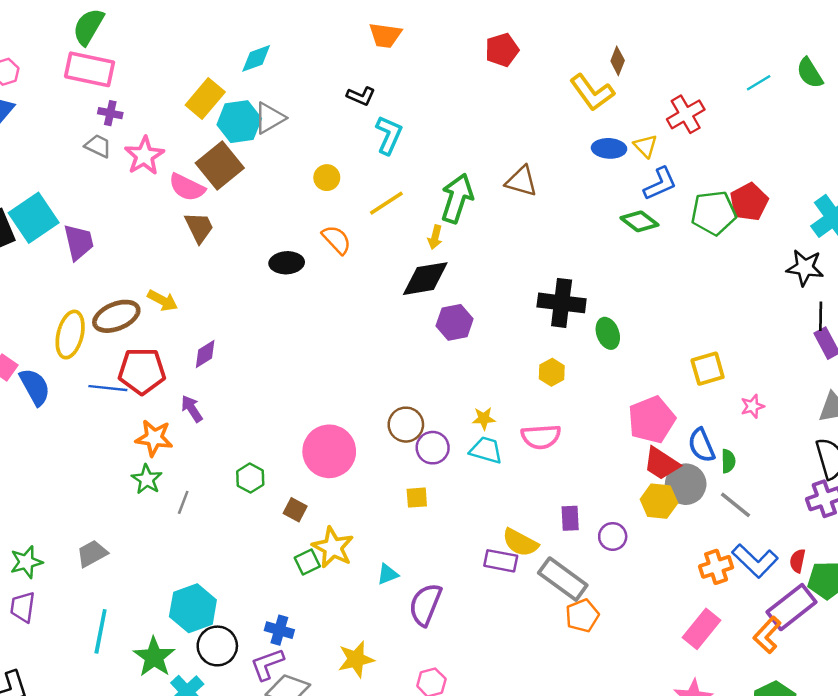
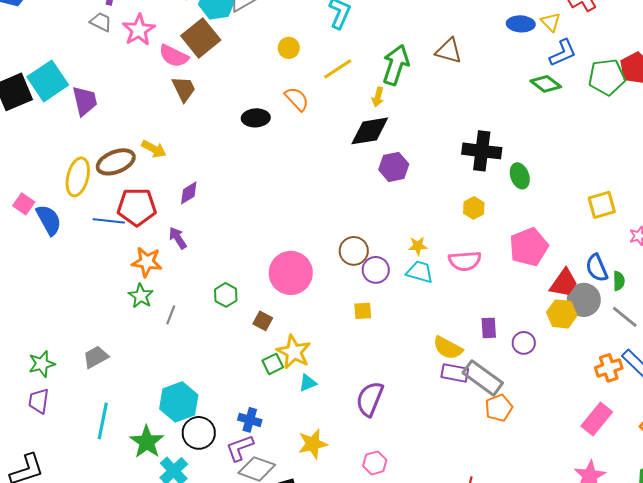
pink pentagon: (652, 420) -> (529, 247), moved
red trapezoid: (661, 463) -> (564, 283), turned -88
purple rectangle: (501, 561) -> (455, 373), moved
cyan triangle: (388, 574) -> (308, 383), moved

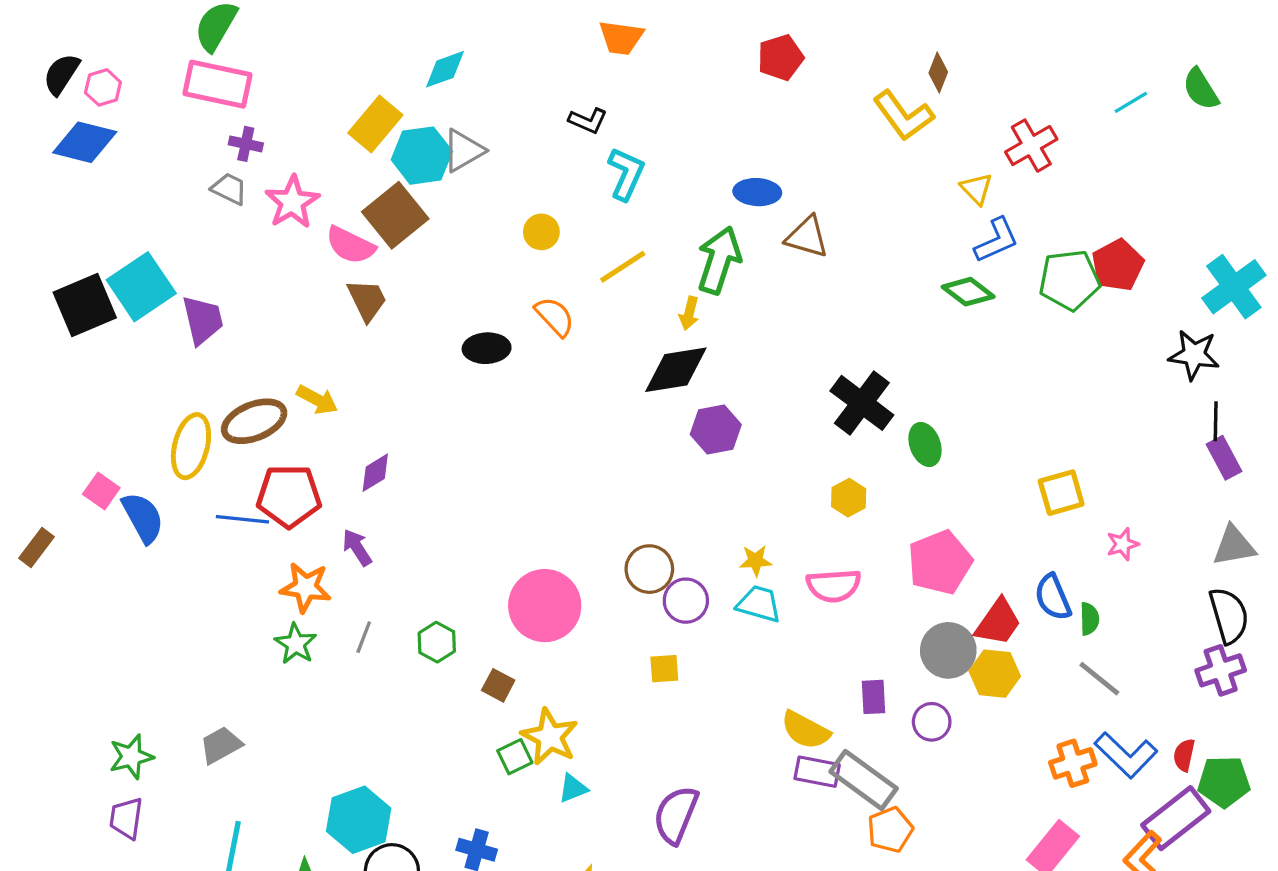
blue ellipse: (521, 24) -> (757, 192), moved
black cross: (482, 151) -> (862, 403), turned 30
gray circle: (584, 300) -> (948, 650), moved
gray line: (171, 315) -> (364, 637), moved

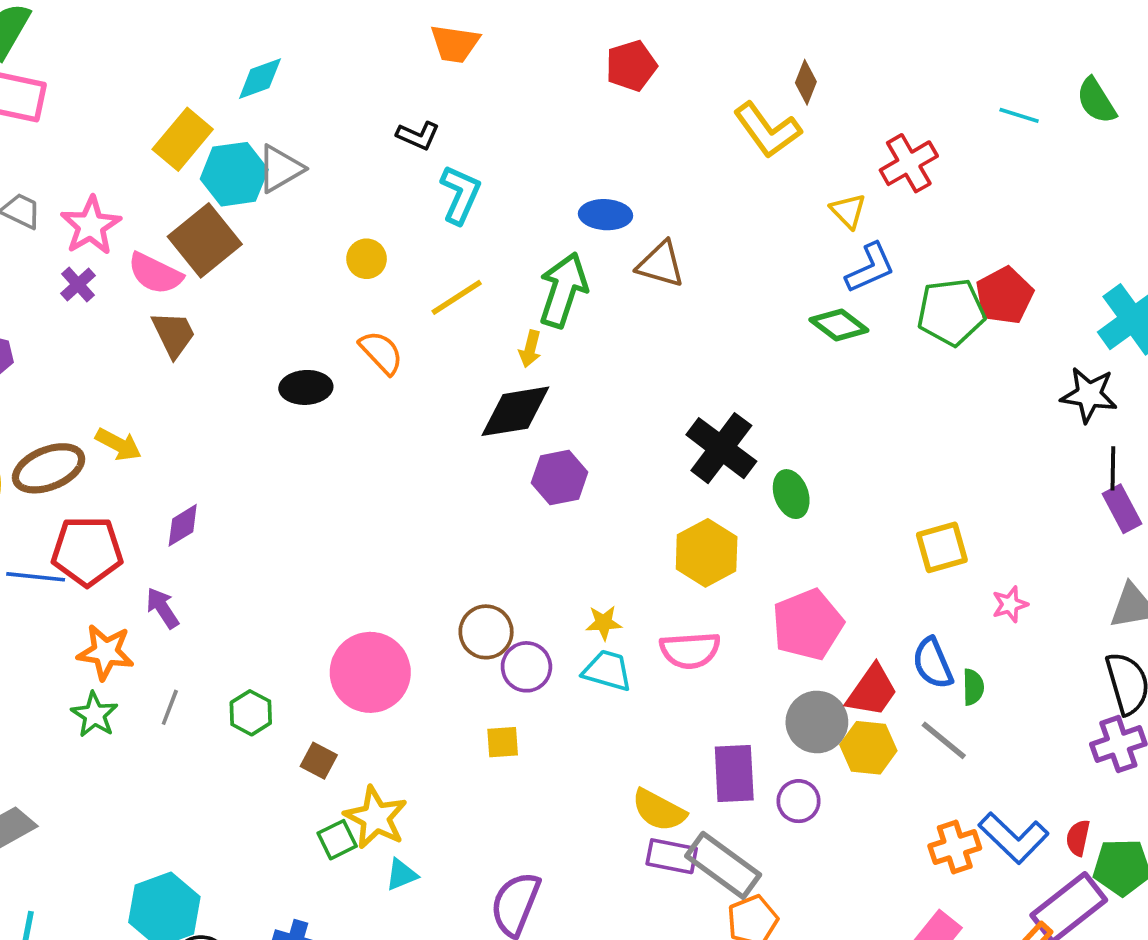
cyan line: (1131, 102) -> (1019, 115), turned 48
purple cross: (246, 144) -> (78, 285), moved, turned 36
yellow hexagon: (849, 498) -> (707, 553), size x1.6
gray line: (1099, 679) -> (944, 740), moved
purple rectangle: (874, 697) -> (734, 773), size x1.5

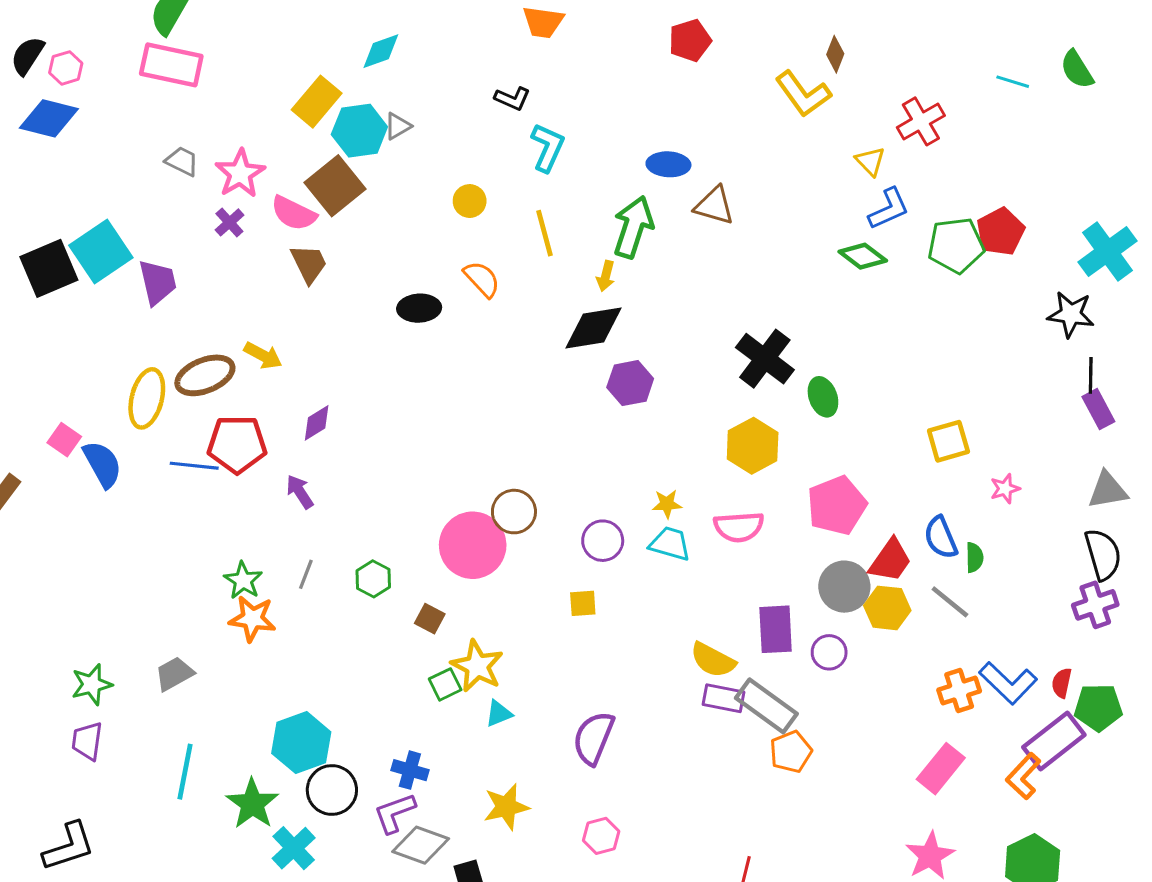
gray triangle: (280, 169) -> (398, 126), size x0.7
yellow line: (457, 297) -> (545, 233), turned -72
brown circle: (486, 632) -> (514, 512), moved
orange star: (106, 652) -> (252, 619), moved

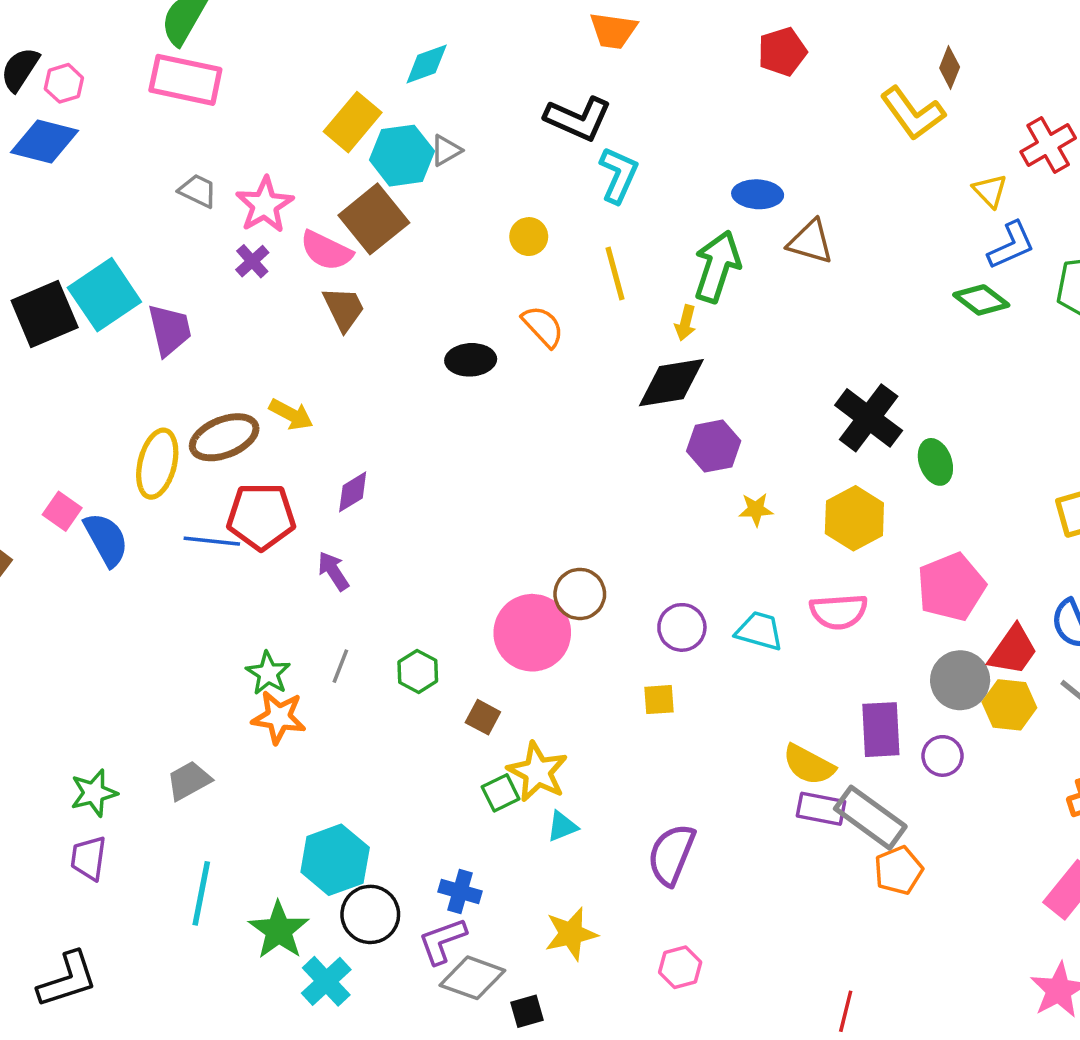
black L-shape: (512, 99) -> (578, 119), size x1.6
yellow star: (667, 504) -> (756, 509), moved

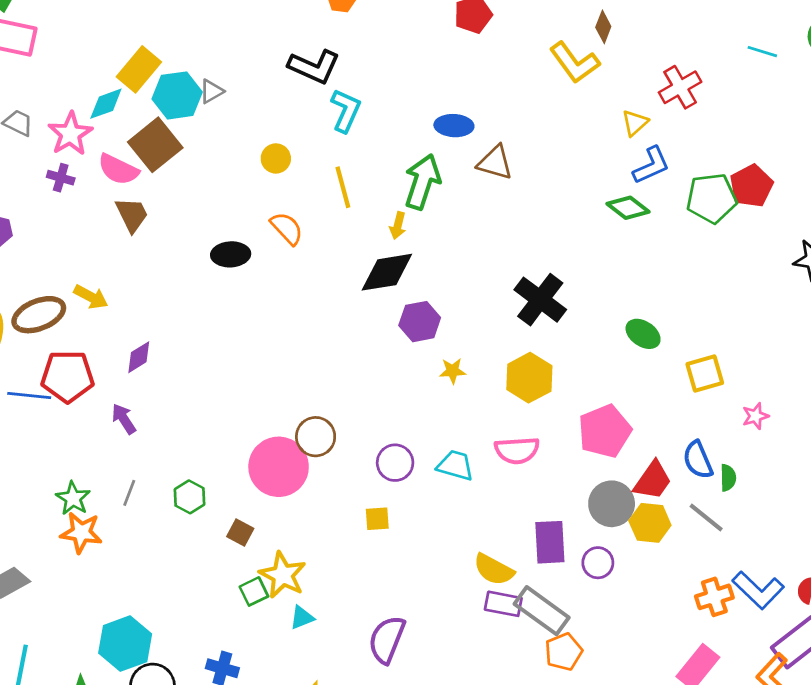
cyan diamond: (427, 64) -> (106, 104), moved
yellow triangle: (990, 191) -> (635, 123), turned 32
purple cross: (252, 261) -> (61, 178), turned -32
green ellipse: (935, 462) -> (643, 334), moved, turned -36

